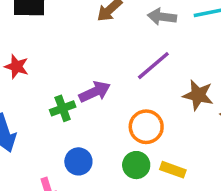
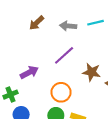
green cross: (63, 108) -> (11, 95), moved

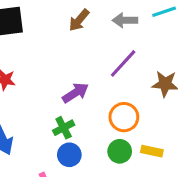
green cross: (11, 95) -> (64, 128), moved

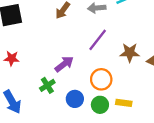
green cross: (64, 128) -> (47, 85), moved
blue circle: (69, 155) -> (75, 99), moved

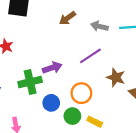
green cross: (47, 85) -> (30, 82), size x1.5

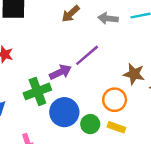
purple line: (90, 56) -> (87, 55), moved
orange circle: (81, 93) -> (115, 100), moved
blue circle: (51, 103) -> (64, 112), size x1.5

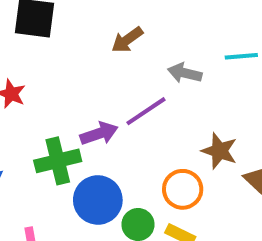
gray arrow: (108, 18) -> (185, 73), moved

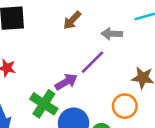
green cross: (58, 161) -> (44, 104), turned -32

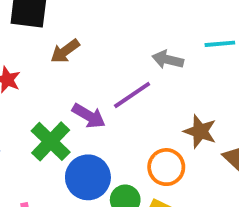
brown arrow: (72, 20) -> (65, 51), moved
purple arrow: (66, 82) -> (89, 116), turned 50

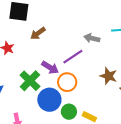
orange circle: (166, 167) -> (67, 82), moved

